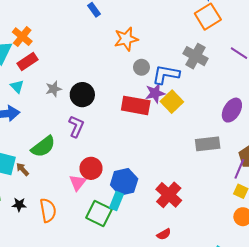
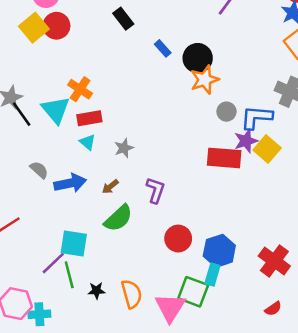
red rectangle: (27, 61) -> (89, 118), turned 30
cyan triangle: (17, 86) -> (88, 142), moved
black circle: (82, 95) -> (198, 58), moved
brown arrow: (22, 169) -> (110, 187), moved, turned -80
pink triangle: (78, 182) -> (170, 307), moved, size x1.5

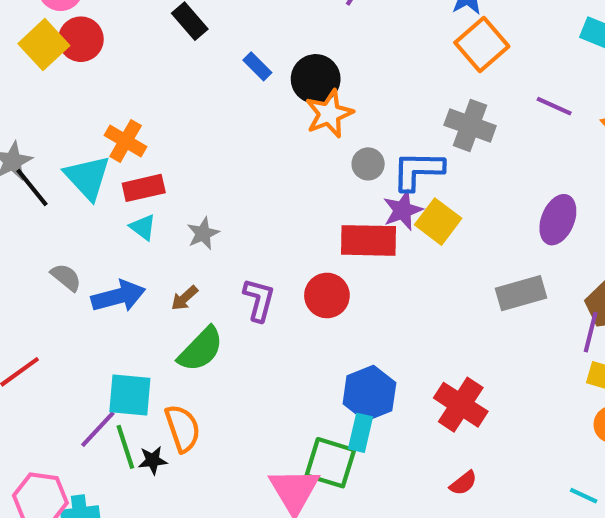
red circle: (178, 239) -> (327, 295), moved
black star: (96, 291) -> (153, 460), moved
orange semicircle: (132, 294) -> (183, 428), moved

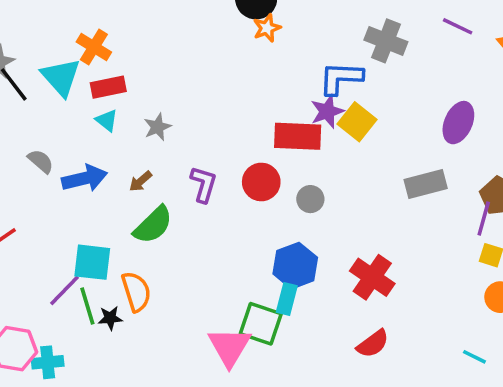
orange star: (329, 114) -> (267, 28), size x0.7
gray circle: (368, 164) -> (310, 199), moved
red semicircle: (463, 483) -> (373, 344), size x1.4

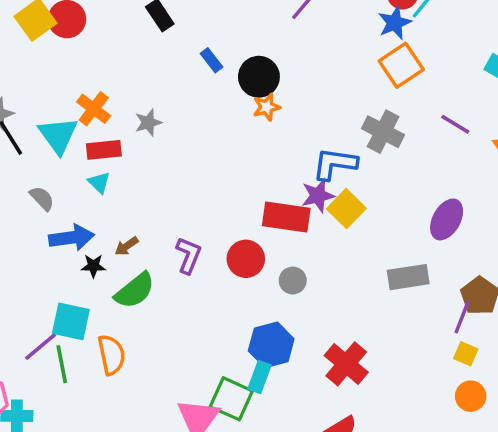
gray star: (158, 127) -> (148, 123), moved
gray semicircle: (41, 161) -> (42, 198), moved
black star: (110, 318) -> (93, 266), moved

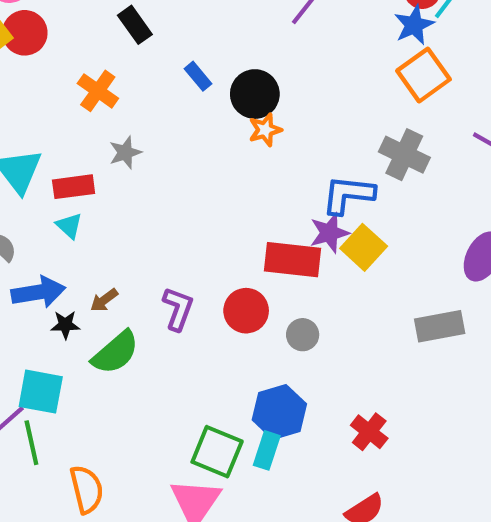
orange cross: (94, 109) -> (98, 91), moved
orange semicircle: (111, 355) -> (87, 489), moved
red cross: (346, 364) -> (369, 432), size x0.7
green square: (231, 399) -> (217, 452), moved

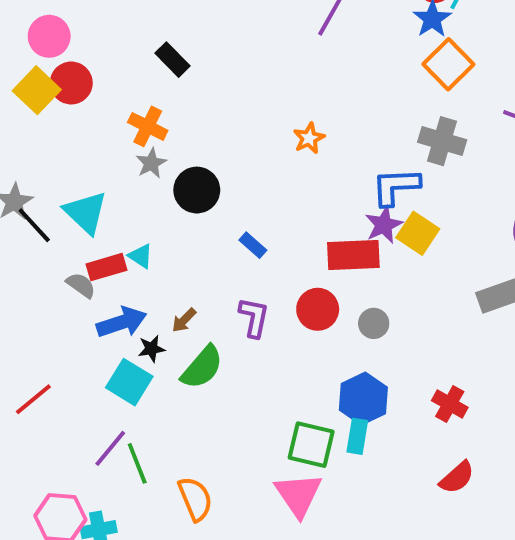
blue rectangle: (198, 76) -> (253, 245), moved
black circle: (255, 94) -> (197, 190), moved
gray star: (125, 153) -> (151, 163), moved
red rectangle: (74, 187) -> (107, 267), moved
cyan square: (41, 392) -> (129, 382), moved, turned 30

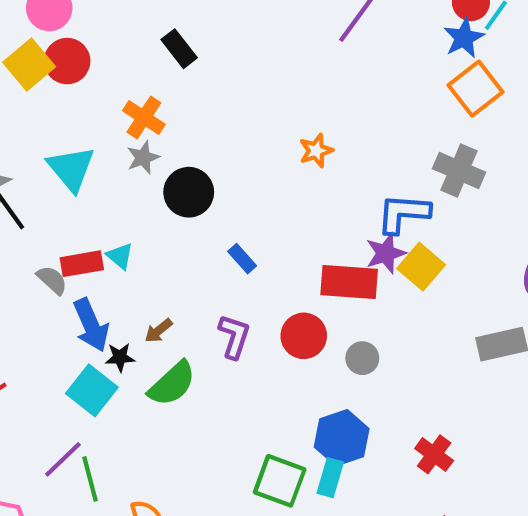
cyan triangle: (86, 212) -> (71, 169), moved
blue arrow: (122, 322) -> (91, 325), turned 78

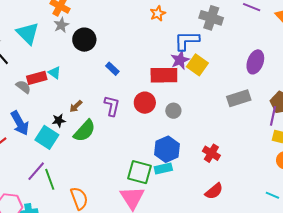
orange star: (316, 151) -> (158, 13), moved
blue arrow: (91, 325) -> (20, 123), moved
cyan rectangle: (330, 478) -> (163, 169), turned 66

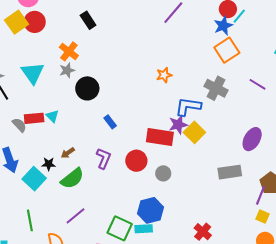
red cross: (211, 153) -> (203, 232), moved
purple line: (36, 171) -> (76, 216), moved

